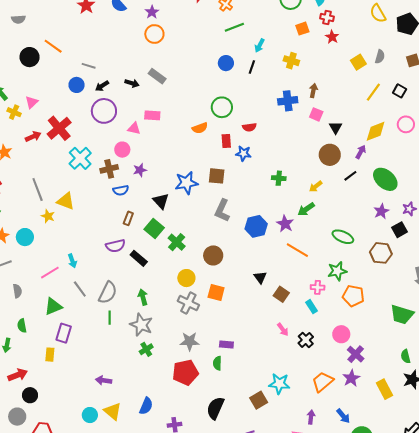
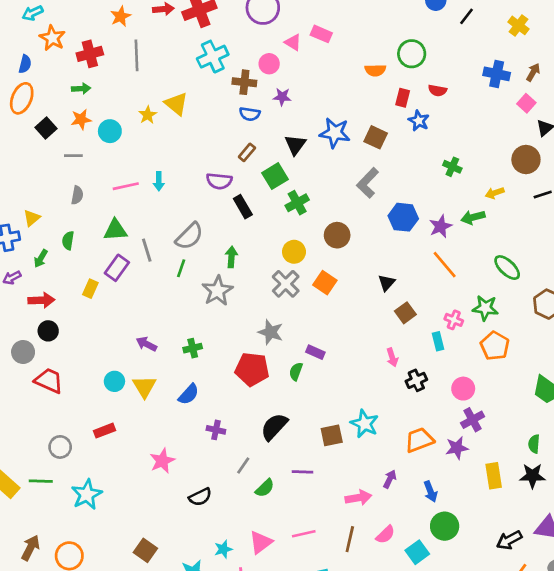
gray line: (38, 189) -> (137, 55), moved
gray line: (80, 289) -> (147, 250), moved
green cross: (146, 349) -> (193, 348), moved

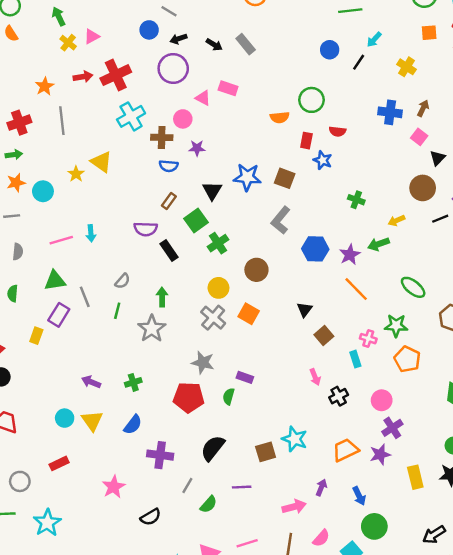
gray semicircle: (189, 236) -> (122, 281), size x0.6
purple cross: (216, 430) -> (160, 455), size x1.5

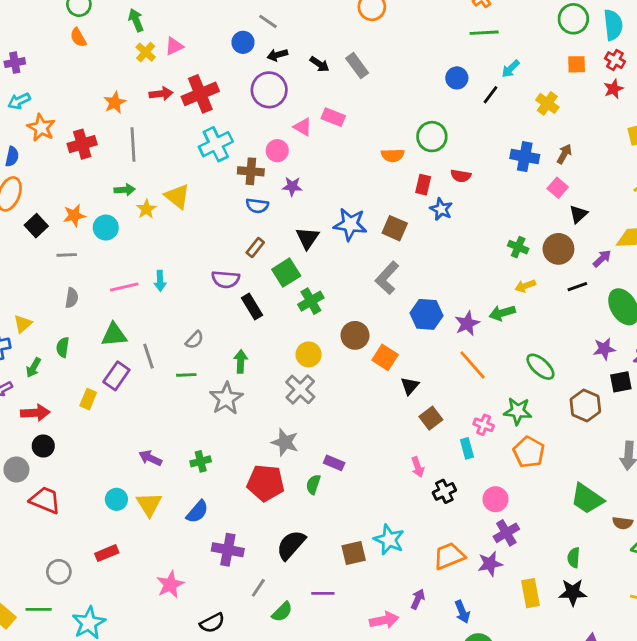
green arrow: (14, 155) -> (125, 190), moved
green cross: (356, 200) -> (518, 247), moved
green line: (117, 311) -> (186, 375), turned 70
orange square: (249, 314) -> (385, 357), moved

